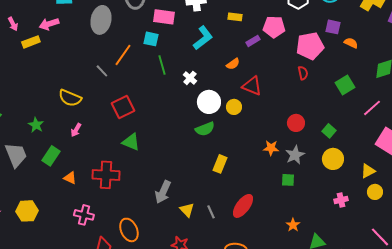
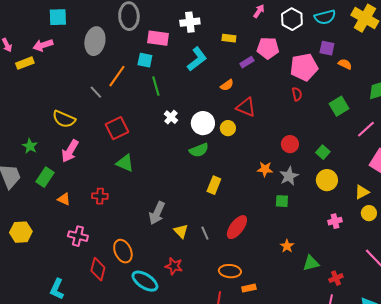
white cross: (190, 78) -> (171, 117), moved
pink arrow: (76, 130) -> (70, 151), size x1.6
red cross: (106, 175) -> (100, 196), size x0.6

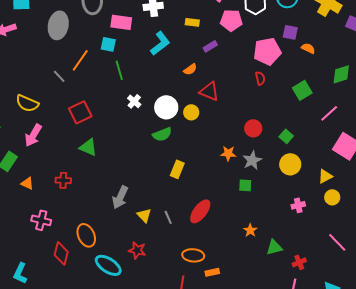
pink pentagon: (268, 48) -> (231, 20), moved

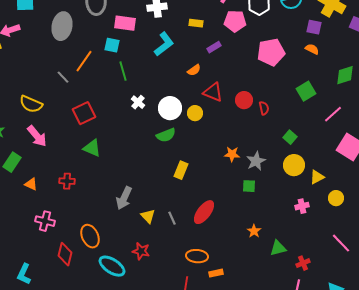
purple square: (290, 32) -> (314, 27), moved
red semicircle: (260, 78) -> (264, 108), moved
red circle: (253, 128) -> (244, 100), moved
pink arrow: (33, 135) -> (37, 136), turned -70
yellow triangle: (325, 176) -> (317, 177), moved

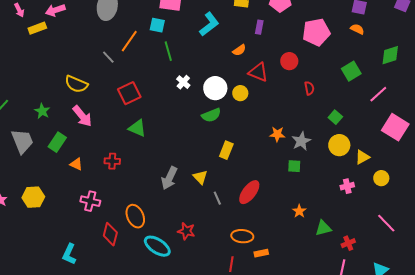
purple rectangle: (214, 47) -> (259, 27), turned -48
red circle: (244, 100) -> (289, 61), moved
yellow triangle: (148, 216) -> (200, 177), moved

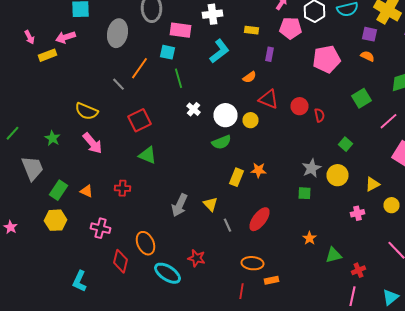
red circle: (289, 61) -> (300, 106), moved
orange star: (277, 134) -> (258, 170), moved
green rectangle: (57, 142) -> (58, 190), moved
yellow circle: (339, 145) -> (338, 175), moved
yellow hexagon: (33, 197) -> (56, 220), moved

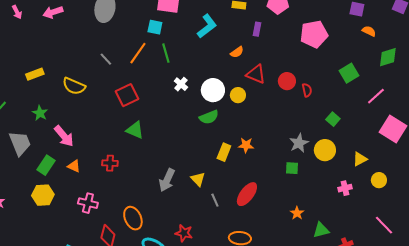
yellow rectangle: (48, 55) -> (35, 74), moved
orange semicircle: (368, 56) -> (369, 31), moved
orange line: (140, 68) -> (138, 53), moved
pink arrow: (92, 143) -> (64, 136), moved

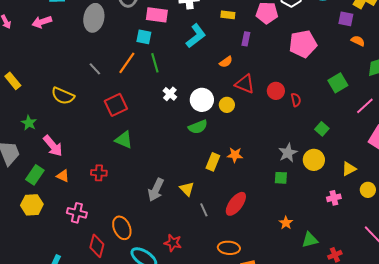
yellow rectangle: (35, 74) -> (13, 81), moved, turned 72

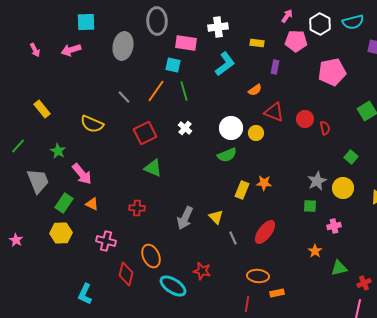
white cross: (170, 94) -> (185, 128), moved
red cross: (99, 173) -> (137, 208), moved
pink cross: (334, 198) -> (334, 226), moved

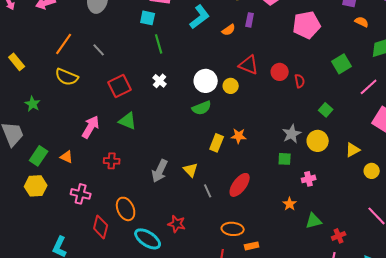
orange semicircle: (255, 90) -> (229, 30), moved
orange line: (156, 91) -> (64, 44), moved
pink arrow: (82, 174) -> (91, 127), moved, turned -110

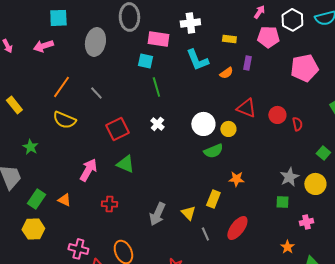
cyan L-shape: (200, 17) -> (197, 60), turned 105
green semicircle: (202, 108) -> (213, 151), moved
yellow rectangle: (217, 143) -> (213, 199), moved
pink cross: (81, 194) -> (78, 249), moved

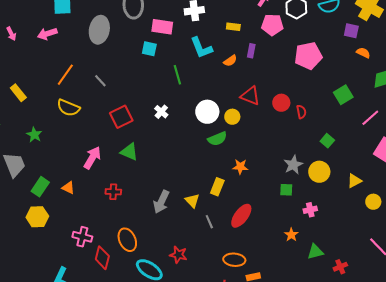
green line: (156, 87) -> (177, 75), moved

